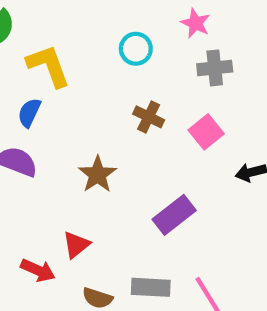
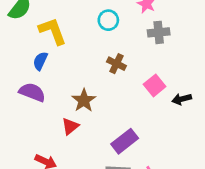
pink square: (206, 132) -> (155, 85), moved
purple rectangle: (174, 215) -> (125, 141), moved
red triangle: (76, 245) -> (70, 126), moved

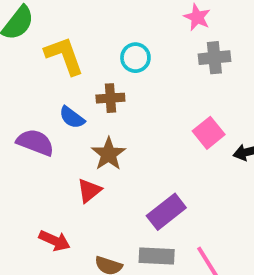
cyan circle: (108, 20) -> (135, 58), moved
blue semicircle: (40, 61) -> (72, 117), moved, turned -78
brown cross: (116, 64) -> (110, 98), moved, turned -30

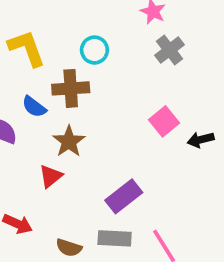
gray cross: (214, 58) -> (169, 50), turned -32
brown cross: (110, 98) -> (71, 88), size x1.4

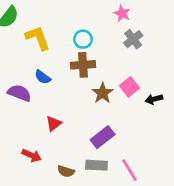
brown cross: (71, 88) -> (83, 65), moved
brown star: (69, 142) -> (103, 93), moved

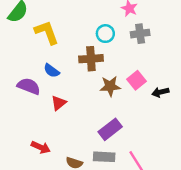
cyan circle: (83, 39) -> (105, 34), moved
gray cross: (133, 39) -> (140, 34), turned 30
brown star: (103, 93) -> (110, 86), turned 30
red triangle: (54, 124) -> (59, 103), moved

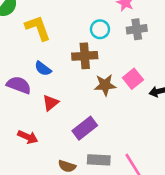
purple rectangle: (110, 129) -> (85, 128), moved
red arrow: (41, 147) -> (28, 137), moved

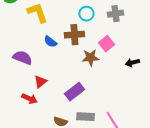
blue semicircle: (43, 69) -> (50, 42), moved
pink square: (133, 79) -> (106, 44), moved
red triangle: (51, 103) -> (40, 82), moved

